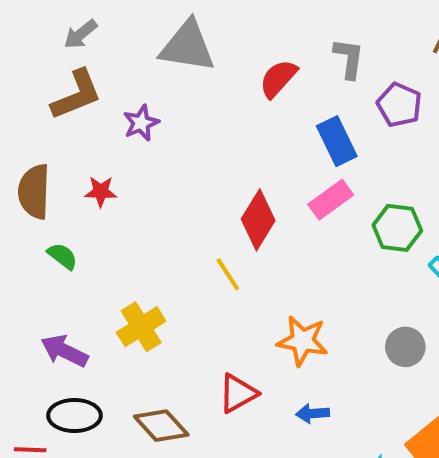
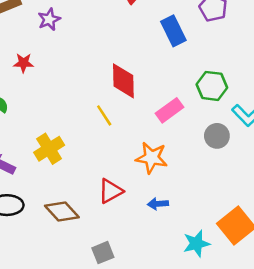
pink rectangle: (331, 200) -> (169, 110), moved
red diamond: (258, 220) -> (123, 81), turned -33
gray circle: (405, 347) -> (217, 136), moved

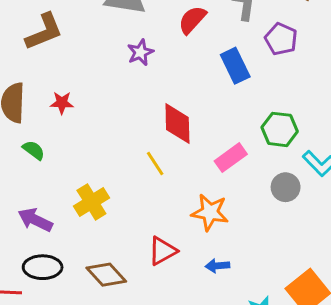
purple star: (49, 19) -> (140, 52), moved

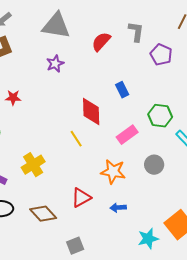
purple star: (140, 52) -> (55, 64), moved
blue rectangle: (235, 66) -> (122, 90), moved, size x0.7
gray circle: (286, 187) -> (154, 165), moved

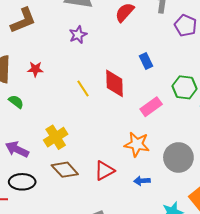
yellow line: (76, 139) -> (83, 88), moved
gray circle: (154, 165) -> (178, 157), moved, size x1.5
brown diamond: (43, 214) -> (65, 170), moved

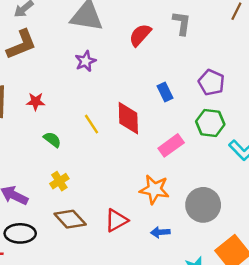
purple pentagon: (186, 26) -> (211, 83), moved
green semicircle: (16, 102) -> (52, 140), moved
yellow cross: (56, 137) -> (59, 181), size x0.7

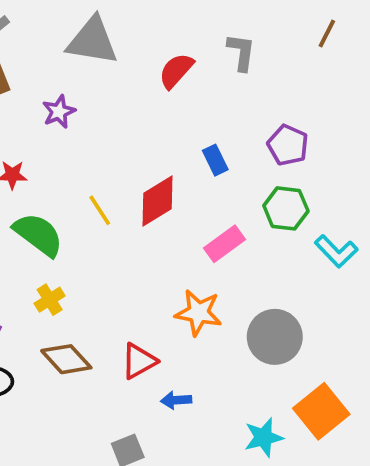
purple star: (85, 61) -> (59, 112), moved
red diamond: (128, 118) -> (157, 201), turned 60
green semicircle: (52, 140) -> (38, 234), size x1.8
blue arrow: (160, 232) -> (176, 400), moved

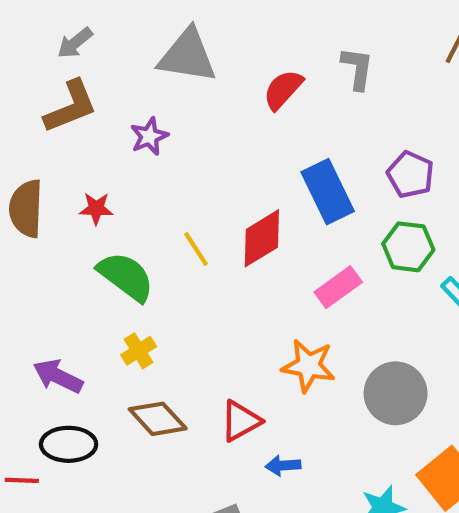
blue rectangle: (215, 160) -> (328, 192), size x1.8

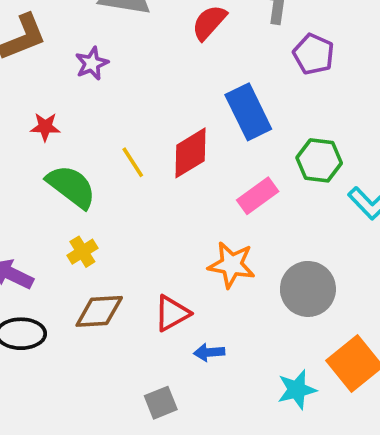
purple pentagon: (410, 175) -> (314, 54), moved
brown diamond: (158, 419) -> (99, 311), turned -51

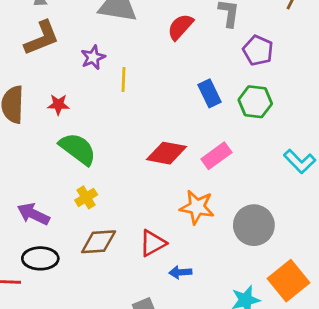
blue rectangle: (248, 112) -> (209, 93), size x0.7
red diamond: (191, 153) -> (167, 153), moved, turned 42
green hexagon: (319, 160) -> (255, 102), moved
yellow line: (133, 162) -> (124, 80), moved, turned 35

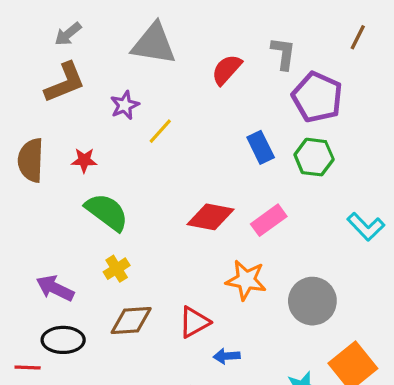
purple pentagon: (258, 50) -> (317, 97), size x1.4
yellow line: (124, 80) -> (160, 131), turned 40

